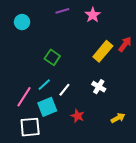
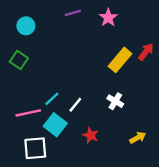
green square: (52, 57) -> (19, 60), moved
pink line: (24, 97) -> (28, 113), turned 45
cyan square: (47, 107) -> (55, 125), turned -30

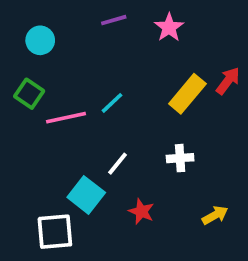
cyan line: (52, 99) -> (112, 103), moved
white cross: (115, 101) -> (180, 158), turned -35
pink line: (28, 113) -> (66, 118), moved

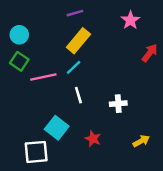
pink star: (169, 27) -> (130, 20), moved
cyan circle: (40, 40) -> (19, 35), moved
yellow rectangle: (187, 94) -> (78, 41), moved
white line: (117, 164) -> (78, 95), moved, turned -56

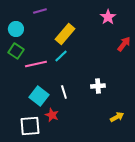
purple line: (75, 13) -> (40, 11), moved
white line: (78, 95) -> (64, 92), moved
cyan square: (57, 128) -> (39, 96), moved
red star: (93, 139) -> (52, 115), moved

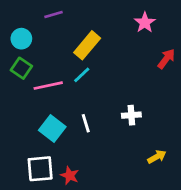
red star: (52, 115) -> (70, 175), moved

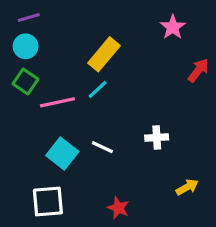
purple line: (54, 15) -> (29, 17), moved
white line: (86, 123) -> (102, 147), turned -48
red star: (70, 175) -> (118, 208), moved

